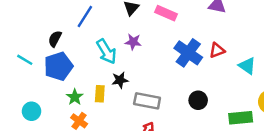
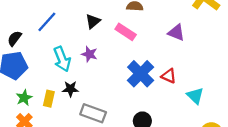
red triangle: (217, 50) -> (169, 76), turned 35

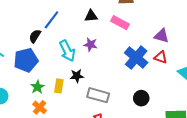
black triangle: (93, 21) -> (91, 16), turned 40
purple triangle: (176, 33) -> (162, 36), moved
black semicircle: (14, 38) -> (35, 36), moved

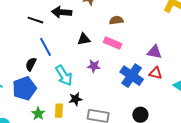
blue line: (51, 20) -> (45, 47), turned -60
purple star: (90, 45) -> (94, 66), moved

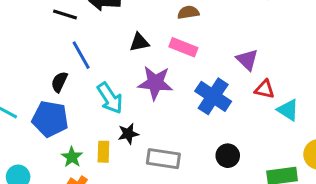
purple triangle: (154, 52) -> (247, 60), turned 35
purple star: (94, 66) -> (155, 83), size x1.6
red triangle: (156, 73) -> (264, 89), moved
blue pentagon: (24, 88) -> (50, 119), turned 30

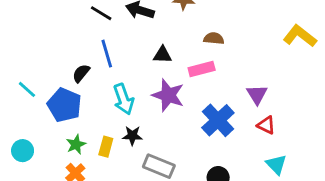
pink rectangle: (183, 47) -> (202, 69), turned -50
cyan triangle: (288, 110) -> (276, 165), moved

